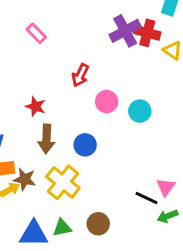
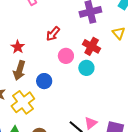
red cross: (147, 33) -> (92, 46), moved

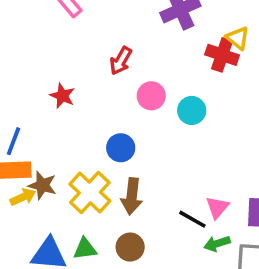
red cross: (92, 46) -> (222, 55), moved
brown arrow: (19, 70) -> (132, 196), moved

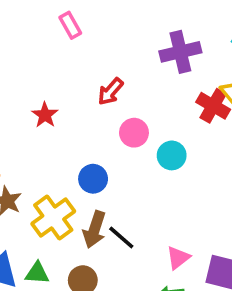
black line: (192, 219) -> (121, 238), moved

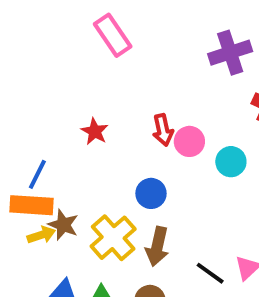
pink rectangle: (70, 25) -> (113, 35), size x1.5
red arrow: (110, 92) -> (163, 130), moved, turned -48
black line: (121, 238) -> (210, 273), moved

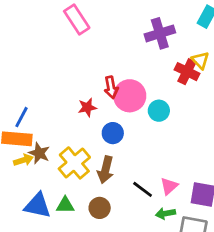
red star: (95, 131) -> (87, 107), moved, turned 30
pink circle: (189, 141) -> (130, 96), size x1.5
blue circle: (151, 193) -> (113, 133), moved

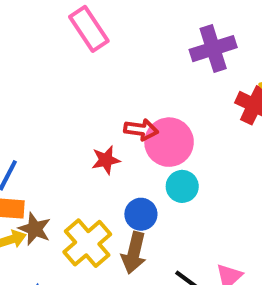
red arrow: (111, 87) -> (141, 130), turned -70
cyan circle: (159, 111) -> (182, 186), moved
blue circle: (113, 133) -> (141, 214), moved

